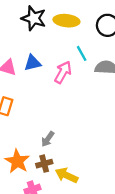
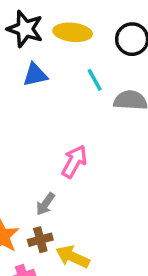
blue triangle: (32, 63) -> (35, 75), moved
pink arrow: (63, 72) -> (74, 162), moved

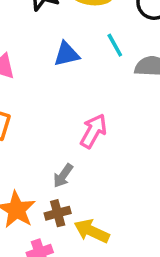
blue triangle: (35, 75) -> (67, 54), moved

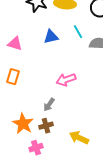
pink arrow: (93, 131) -> (66, 80), turned -138
yellow arrow: (92, 231) -> (79, 138), moved

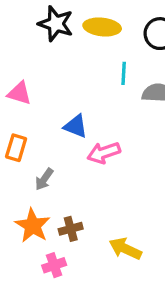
cyan line: (78, 32) -> (124, 73), turned 32
blue triangle: (51, 37) -> (76, 126), moved, turned 35
gray arrow: (49, 105) -> (44, 179), moved

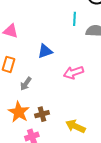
blue triangle: (76, 126) -> (45, 51), turned -42
pink arrow: (104, 153) -> (73, 73), moved

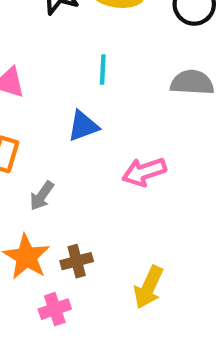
cyan line: (74, 19) -> (103, 69), moved
yellow arrow: (75, 126) -> (148, 287), turned -90

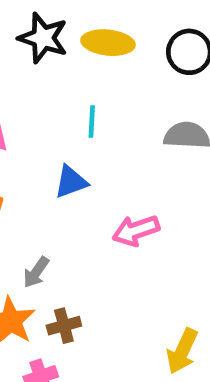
gray arrow: (42, 196) -> (36, 272), moved
yellow arrow: (148, 287) -> (182, 351), moved

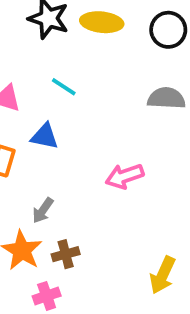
cyan line: (92, 121) -> (64, 87), moved, turned -60
blue triangle: (71, 182) -> (45, 136), moved, turned 32

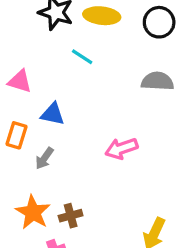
cyan line: (64, 87) -> (82, 57), moved
gray arrow: (43, 210) -> (44, 158), moved

